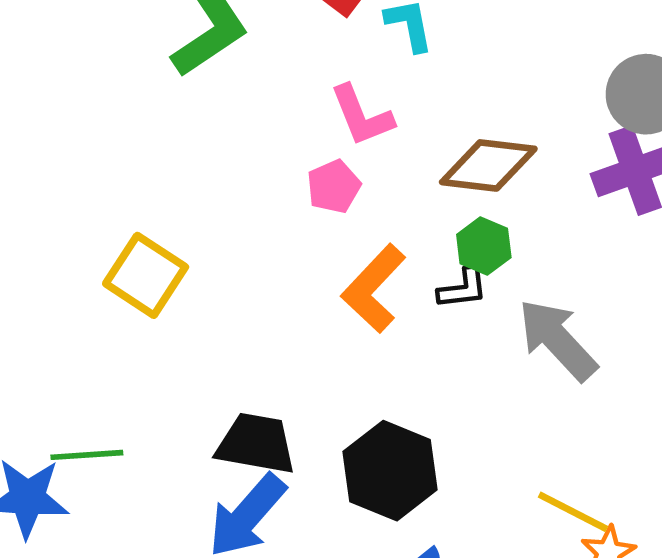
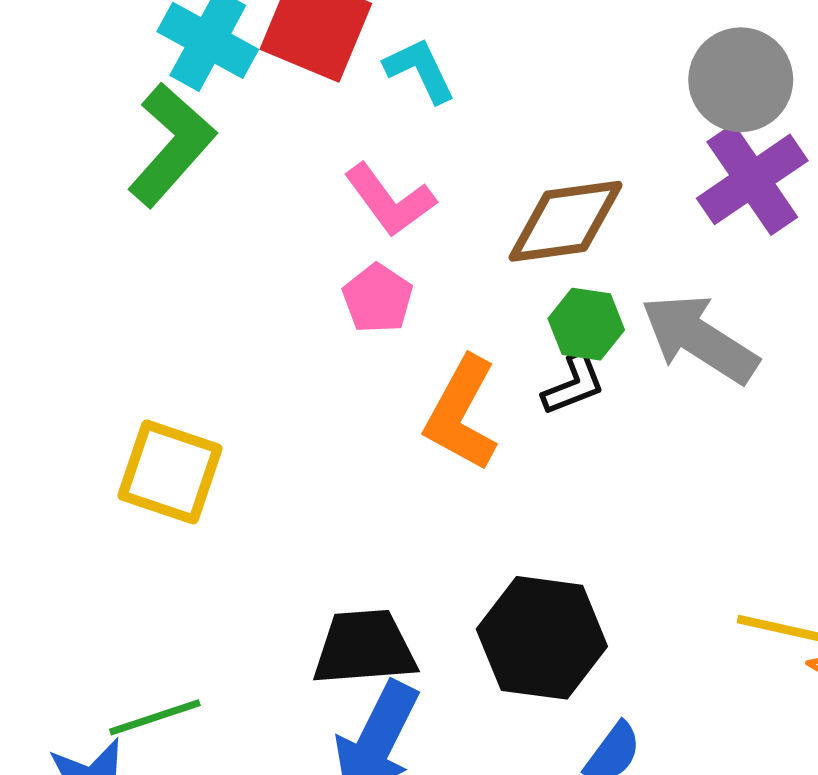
gray arrow: (558, 340) -> (700, 339), moved

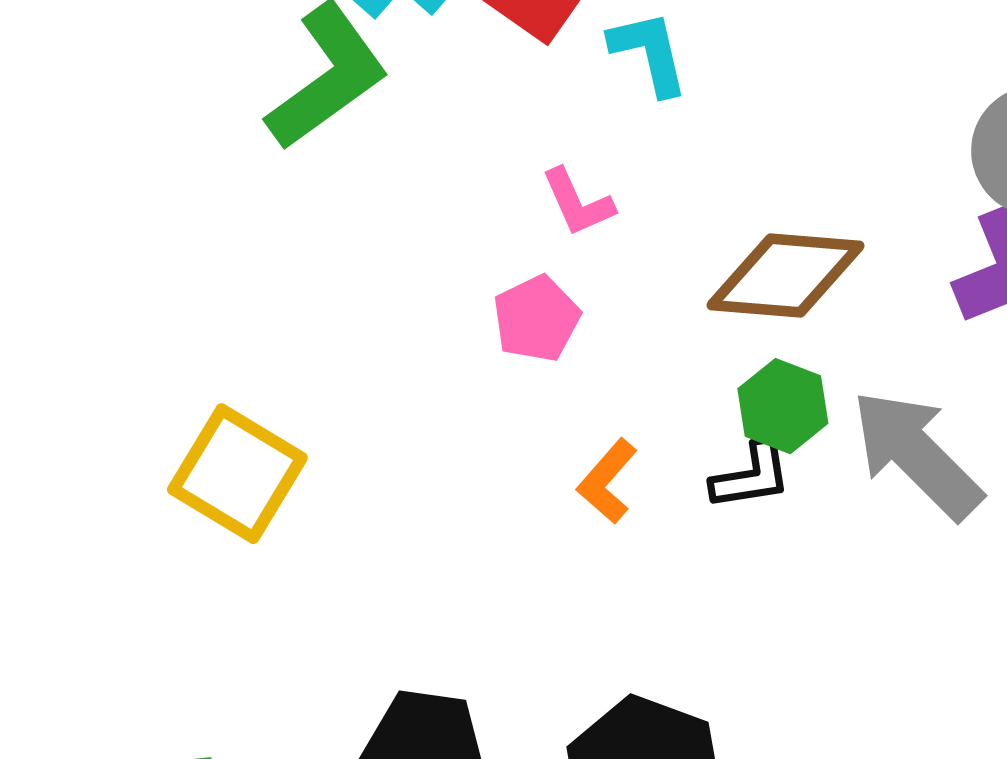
pink L-shape: (390, 200) -> (578, 202), size x0.7
orange L-shape: (462, 414) -> (607, 481), size x0.6

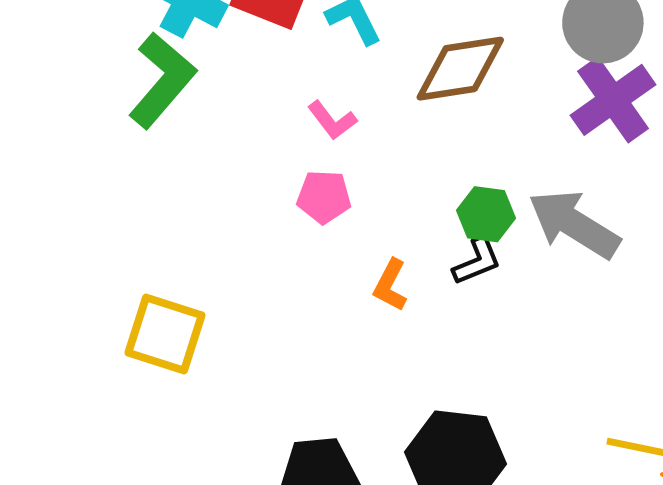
brown diamond: (785, 276) -> (460, 69), moved
pink pentagon: (536, 319) -> (324, 197), turned -30

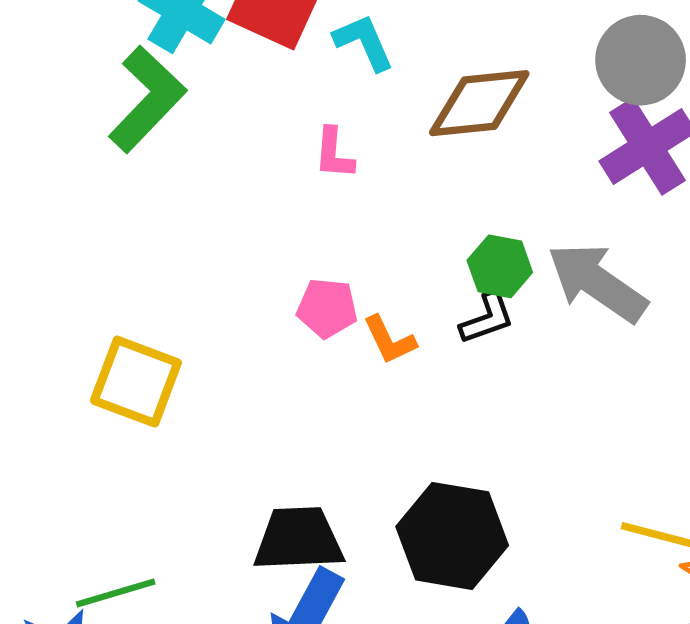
pink L-shape: (332, 120) -> (334, 153), turned 39
pink pentagon: (324, 197) -> (327, 308), moved
orange L-shape: (390, 285) -> (389, 340), turned -56

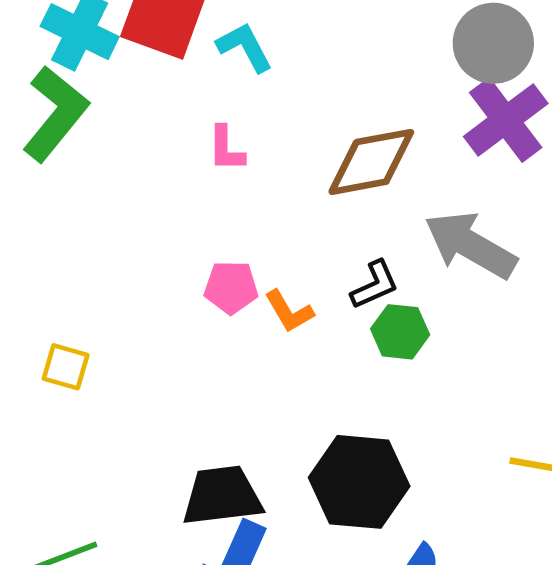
brown diamond: (479, 103) -> (371, 162), moved
green hexagon: (500, 266) -> (400, 332), moved
yellow square: (136, 382) -> (66, 367), size x0.6

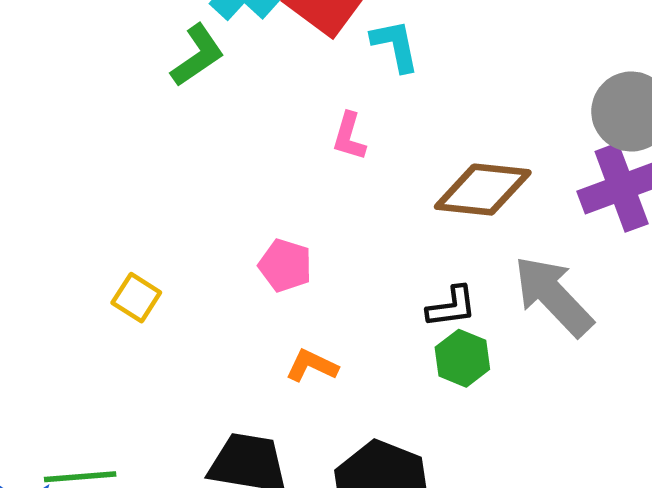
green L-shape: (55, 114) -> (197, 55), size x0.7
pink pentagon: (231, 287) -> (285, 265), moved
orange L-shape: (289, 311) -> (312, 366), moved, turned 129

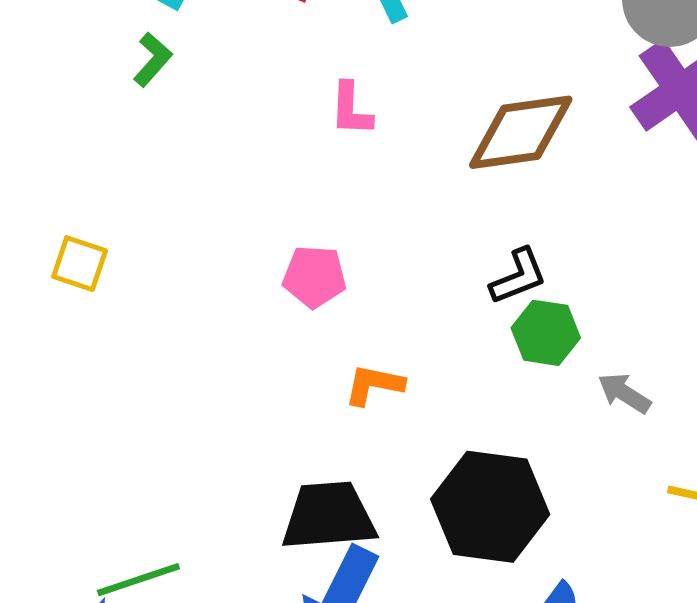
green L-shape: (197, 55) -> (153, 59), size x0.7
gray arrow: (553, 296) -> (624, 393), moved, size x0.5
yellow square: (136, 298) -> (80, 264), moved

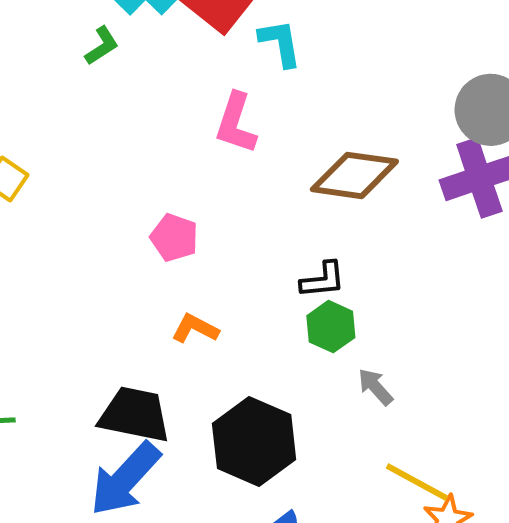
pink L-shape: (351, 109) -> (236, 123), size x1.4

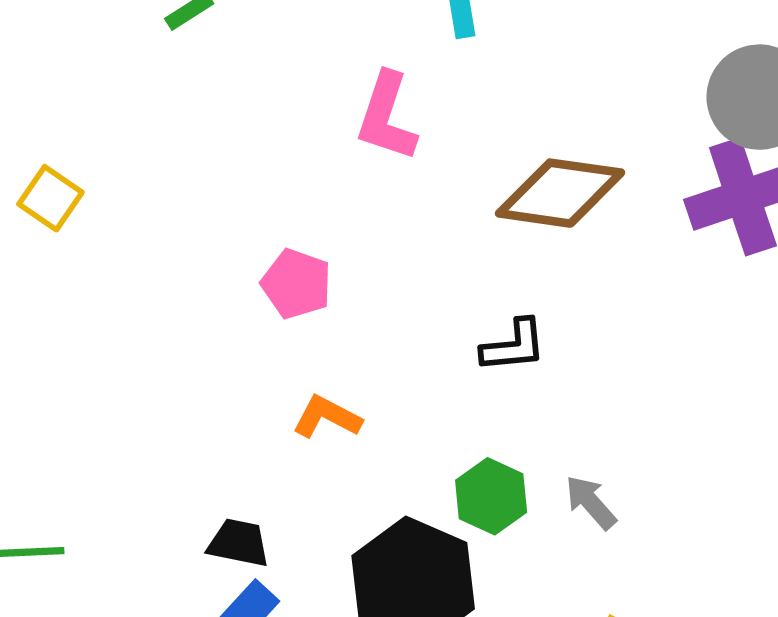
green hexagon: (331, 327) -> (491, 496), moved
black trapezoid: (135, 415) -> (239, 543), size x0.6

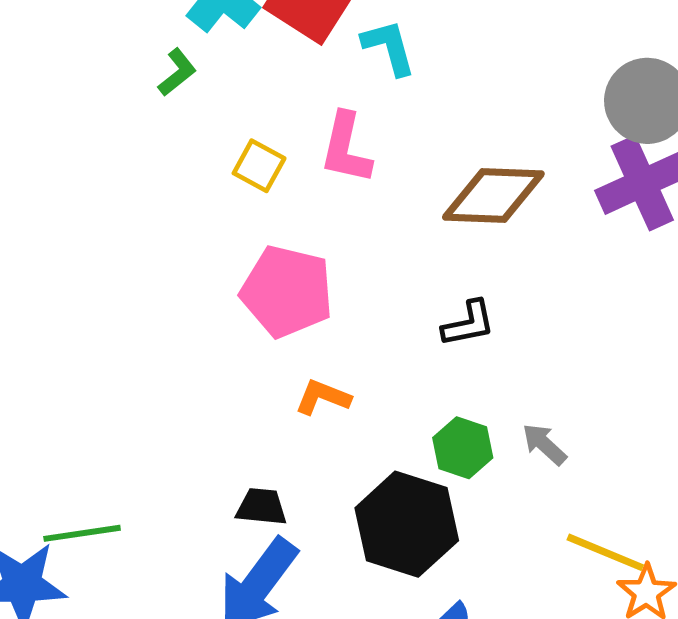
yellow square: (50, 198) -> (259, 166), moved
pink pentagon: (297, 284) -> (287, 291), size x1.6

